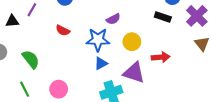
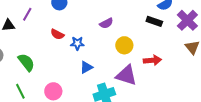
blue star: (98, 40) -> (77, 43), moved, size x0.6
blue triangle: (101, 63) -> (86, 67), moved

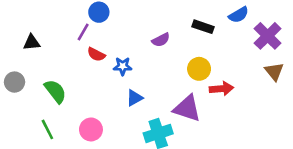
purple line: (27, 14) -> (83, 32), moved
black rectangle: (154, 21) -> (203, 27), moved
yellow circle: (124, 45) -> (199, 69), moved

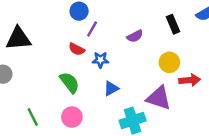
black rectangle: (203, 27) -> (173, 24), turned 48
purple line: (83, 32) -> (92, 29), moved
black triangle: (32, 42) -> (18, 39), size x1.6
green semicircle: (55, 91) -> (70, 83), moved

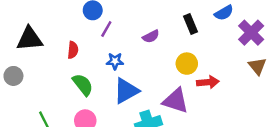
red semicircle: (77, 49) -> (73, 50), moved, turned -112
blue triangle: (111, 88) -> (126, 91), size x1.6

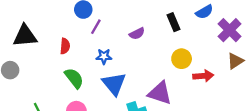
yellow circle: (187, 64) -> (182, 59), moved
brown triangle: (257, 66) -> (235, 61), turned 36
red arrow: (208, 82) -> (203, 76), moved
blue triangle: (126, 91) -> (114, 84), turned -40

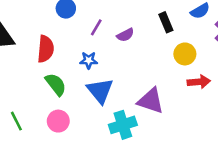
purple line: (96, 27) -> (96, 27), moved
red semicircle: (65, 46) -> (46, 49), size x1.5
yellow circle: (182, 59) -> (185, 54), moved

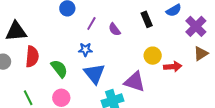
purple semicircle: (125, 35) -> (114, 29), turned 80
red semicircle: (46, 49) -> (32, 57), moved
yellow circle: (185, 54) -> (153, 56), moved

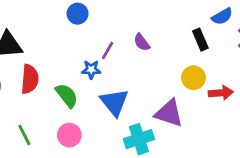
black rectangle: (147, 19) -> (200, 40), moved
purple line: (91, 23) -> (108, 50), moved
blue star: (85, 50) -> (91, 70), moved

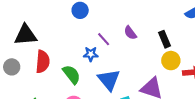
black rectangle: (200, 40) -> (164, 39), moved
purple line: (108, 50) -> (104, 39), turned -72

